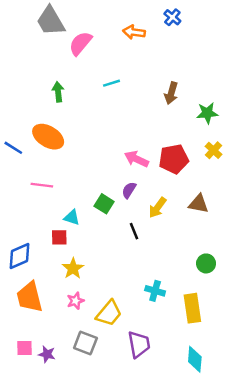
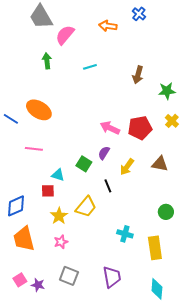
green arrow: (58, 92) -> (47, 61), moved
yellow trapezoid: (109, 313) -> (86, 207), moved
pink square: (24, 348) -> (20, 280), turned -32

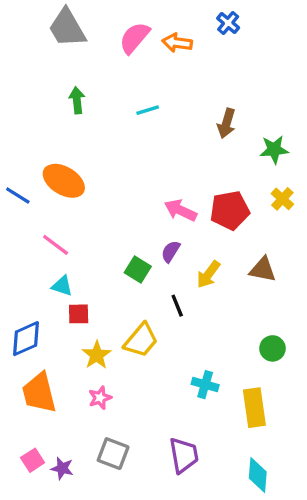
pink semicircle: (65, 35) -> (134, 38), moved
pink line: (34, 149) -> (56, 245), turned 30
cyan triangle: (58, 175) -> (62, 286), moved

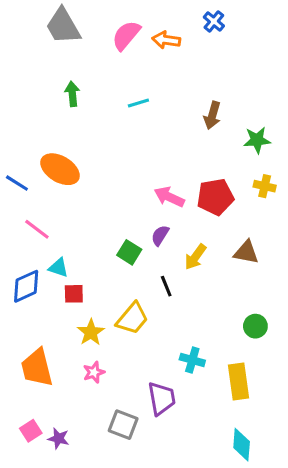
yellow cross: (282, 199) -> (265, 186), turned -30
pink line: (56, 245) -> (37, 229), moved
blue diamond: (26, 339) -> (26, 286), moved
gray square: (113, 454) -> (123, 425), moved
purple trapezoid: (184, 455) -> (162, 398), moved

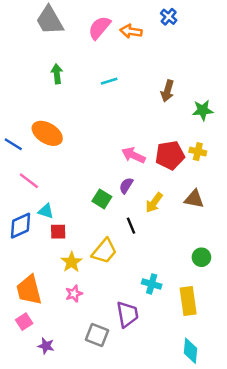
yellow cross: (265, 186) -> (198, 152), moved
pink square: (31, 431) -> (24, 322), moved

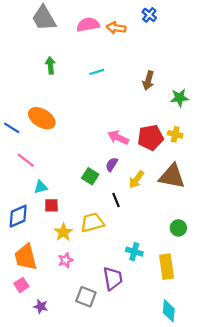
pink semicircle: (99, 28) -> (88, 25), turned 40
brown triangle: (194, 199) -> (172, 176), size x1.5
cyan triangle: (46, 211) -> (41, 187), turned -32
blue diamond: (20, 226) -> (18, 216), moved
yellow trapezoid: (104, 251) -> (92, 223), turned -145

